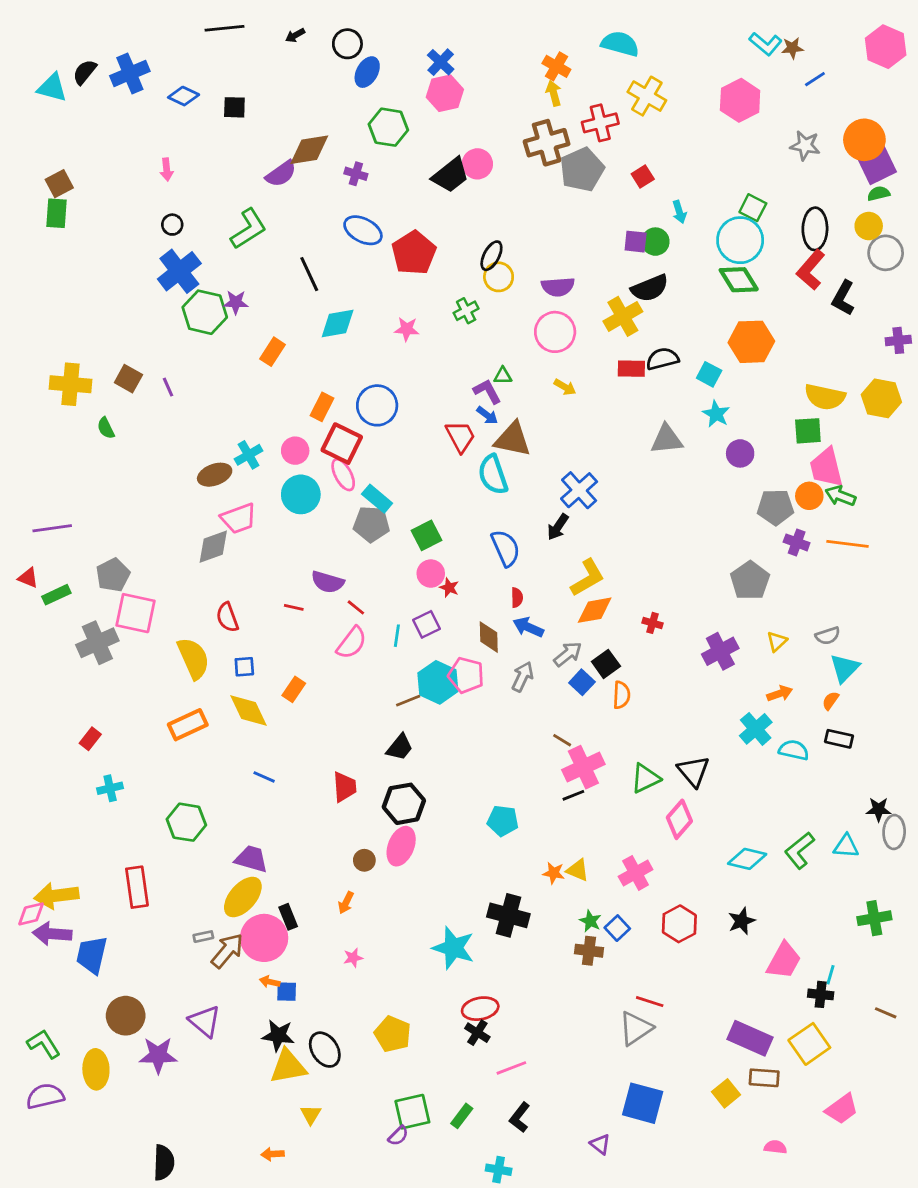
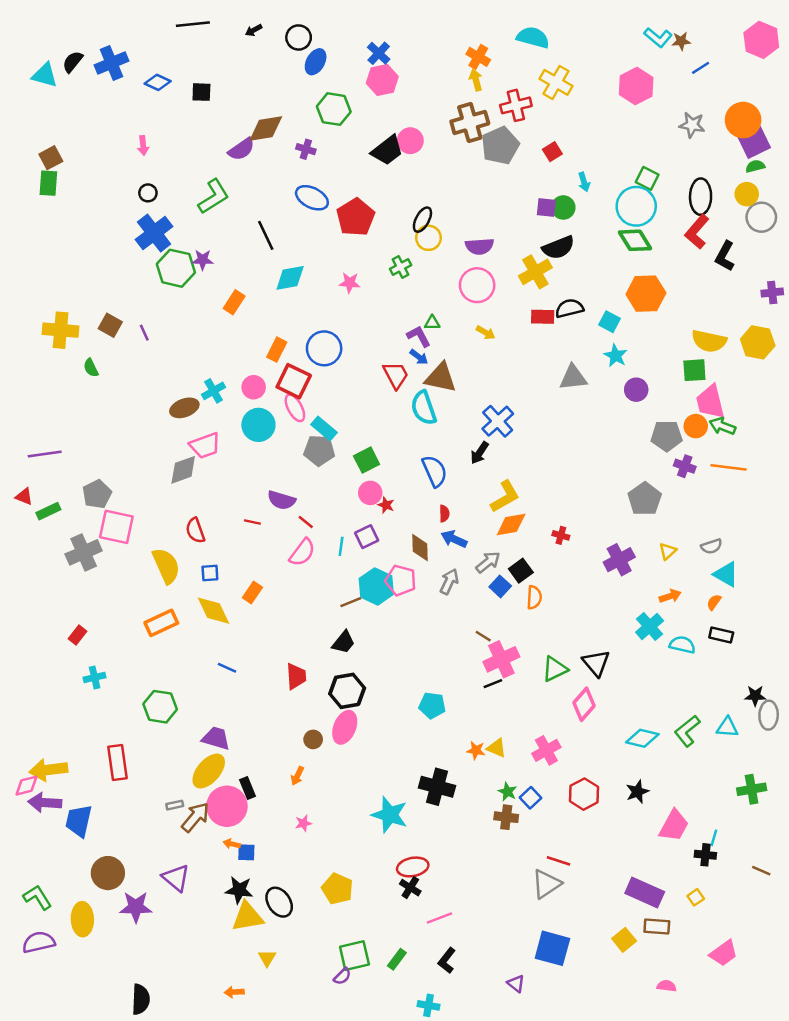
cyan triangle: (845, 668) -> (726, 574), turned -44
yellow square: (809, 1044) -> (696, 897), size x0.5

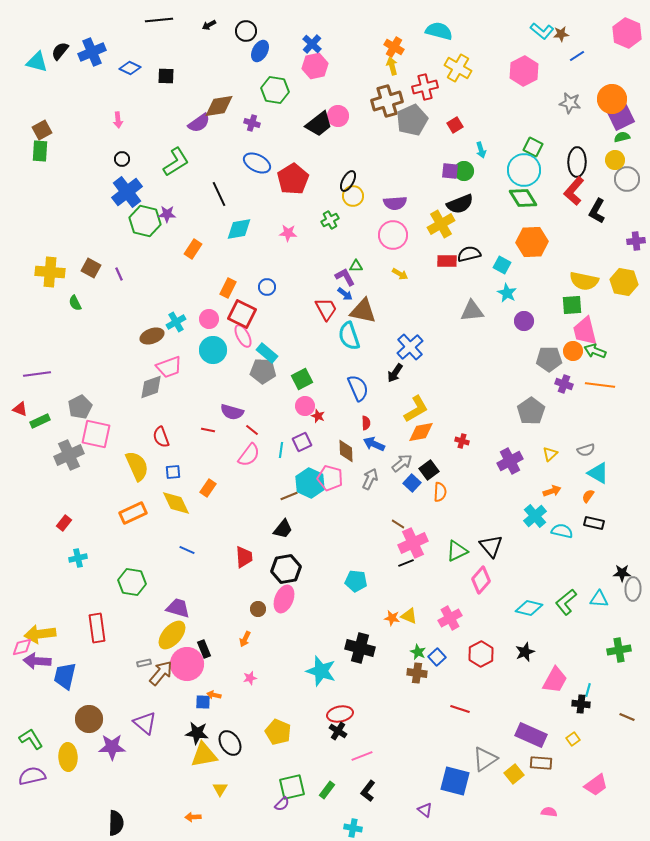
blue circle: (324, 348) -> (267, 287), size x0.6
orange arrow: (232, 844) -> (214, 695), moved
gray triangle: (546, 884) -> (485, 759), moved

